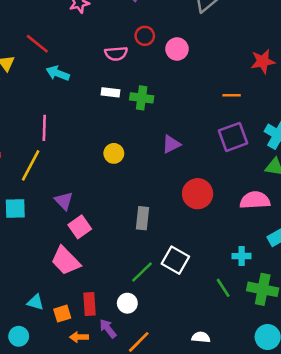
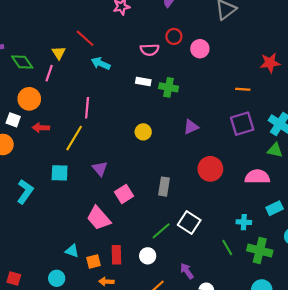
pink square: (80, 227) -> (124, 194), moved
purple arrow: (108, 329) -> (187, 271), moved

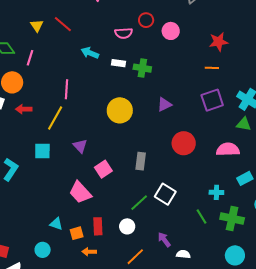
yellow triangle: (59, 53) -> (37, 26), moved
cyan arrow: (101, 63) -> (90, 53), moved
red star: (270, 63) -> (219, 42), moved
yellow circle: (143, 132) -> (120, 110), size x1.6

